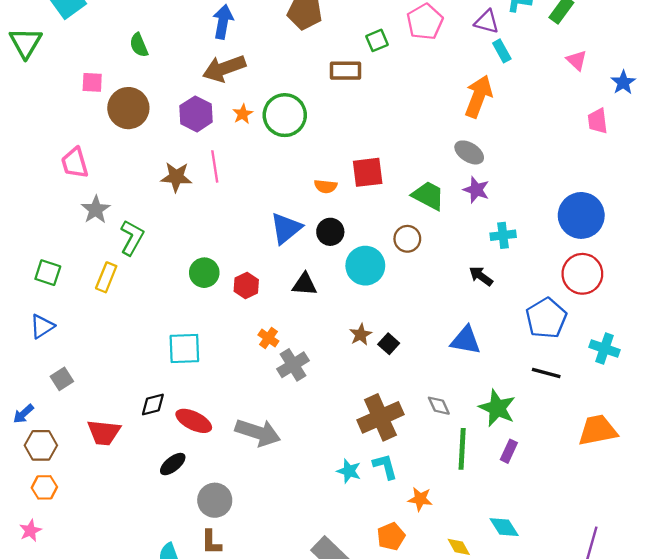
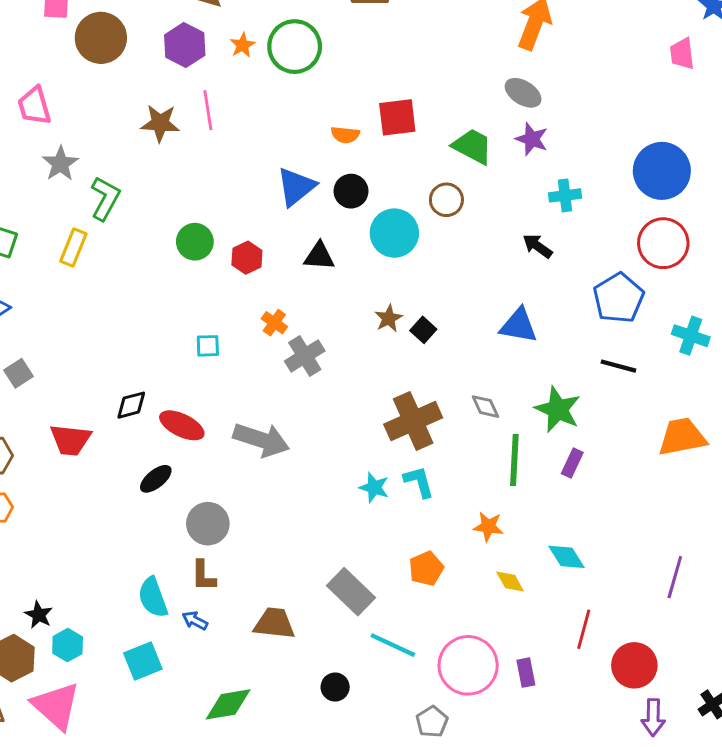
cyan square: (184, 348) -> (208, 346), moved, size x0.6
orange star: (420, 499) -> (488, 527), moved

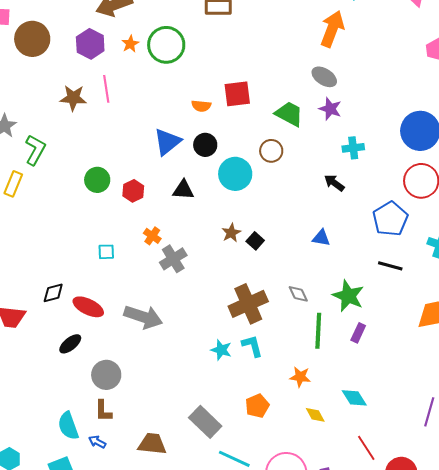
blue triangle: (519, 326) -> (321, 238), size x0.7
red line: (584, 629) -> (366, 448), turned -48

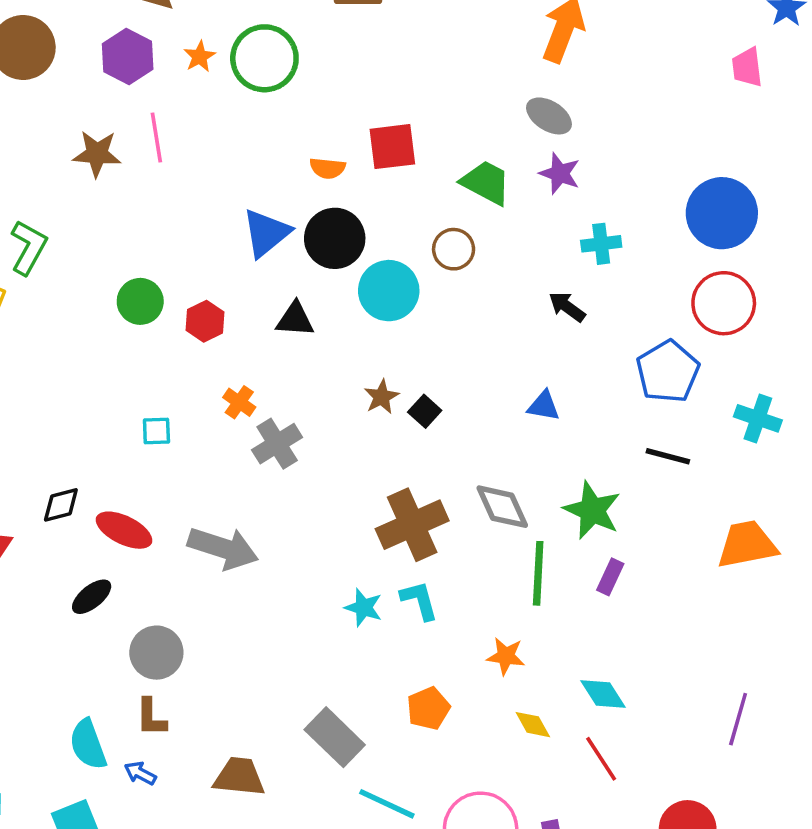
black circle: (205, 145) -> (335, 238), size x1.4
gray diamond: (298, 294) -> (502, 507), size x1.5
red line: (366, 448) -> (601, 759), moved

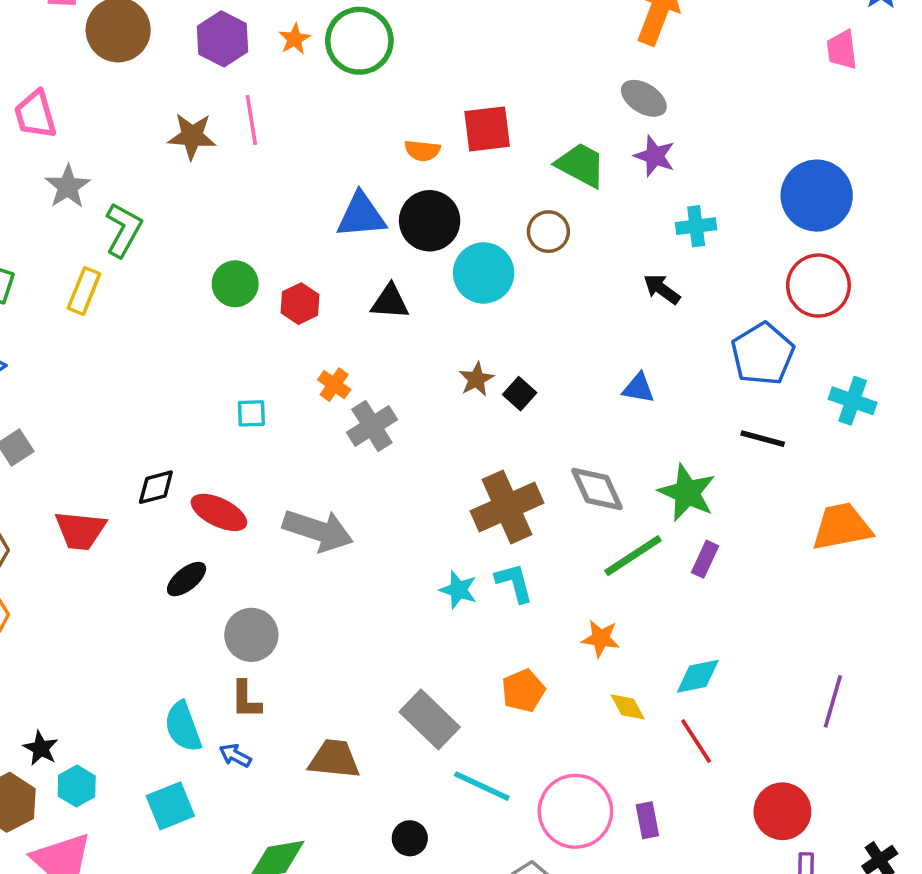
blue triangle: (266, 233) -> (361, 215), turned 34
green line: (538, 573) -> (633, 556), turned 54
cyan diamond: (603, 694) -> (698, 676), turned -69

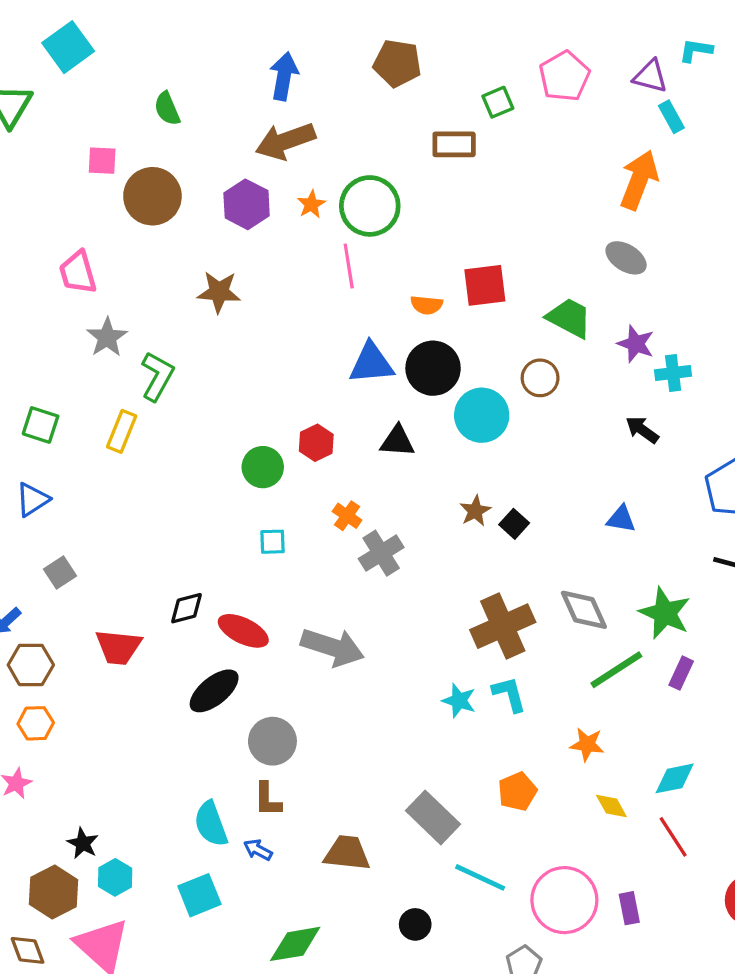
pink line: (251, 120) -> (349, 266), moved
purple star: (655, 156) -> (636, 344), moved
green circle: (235, 284) -> (263, 467), moved
black ellipse: (187, 579) -> (214, 691), size x1.4

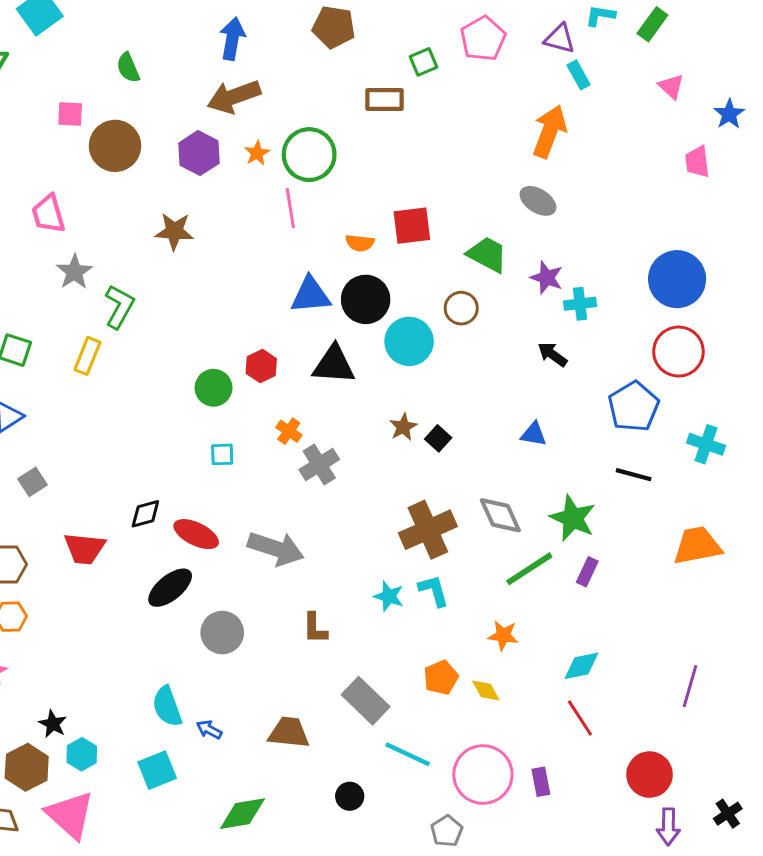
black triangle: (397, 441) -> (334, 365), size x1.4
brown L-shape: (268, 800) -> (315, 628), moved
yellow diamond: (611, 806) -> (486, 690), moved

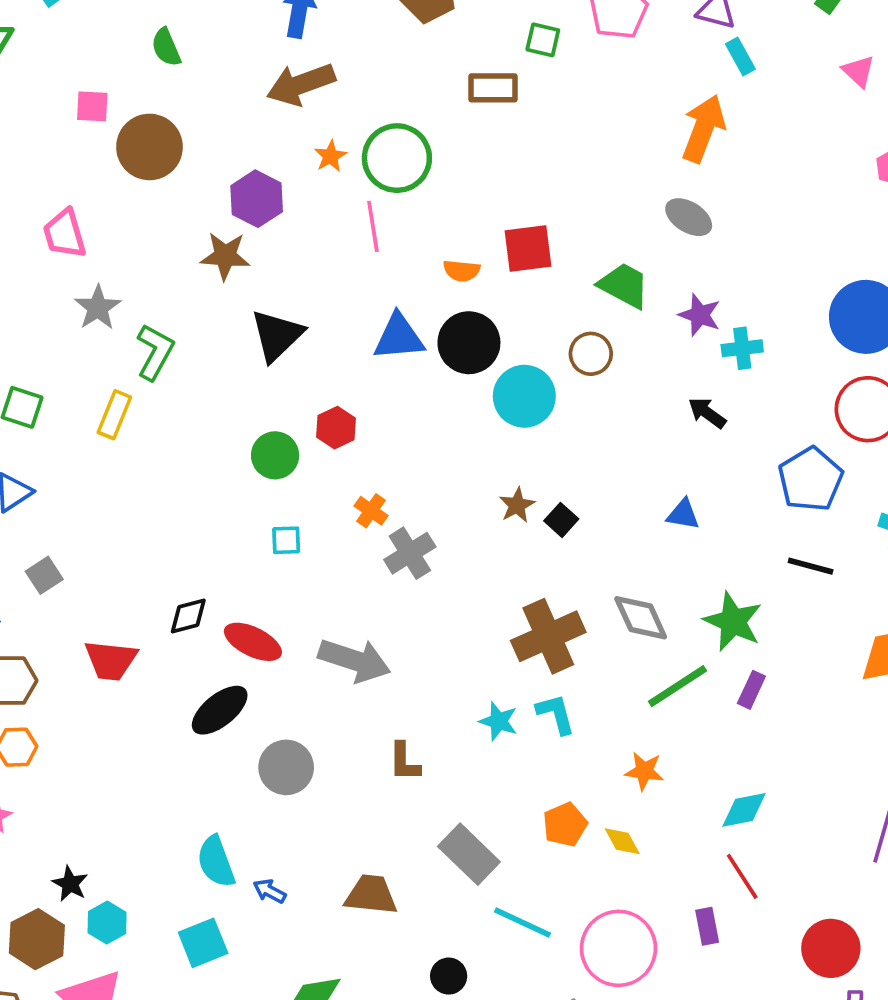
green square: (424, 62) -> (543, 40), turned 36
purple hexagon: (199, 153) -> (257, 199), moved
black triangle: (334, 365) -> (277, 335), moved, turned -48
purple rectangle: (541, 782) -> (707, 926), moved

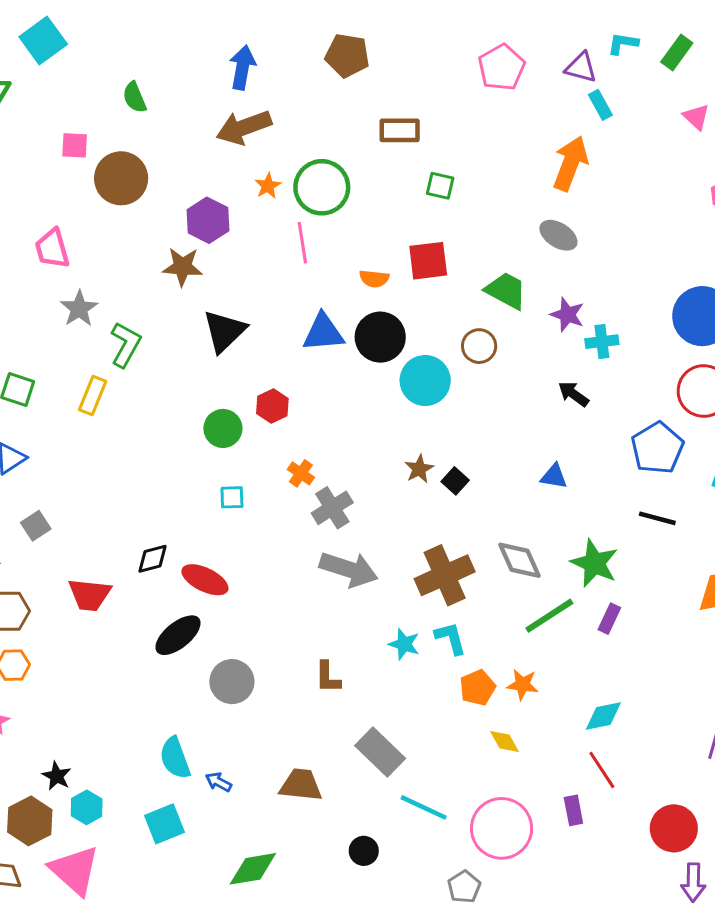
green square: (543, 40) -> (440, 186), moved
gray arrow: (354, 660) -> (349, 569), moved
orange pentagon: (565, 825) -> (478, 688), moved

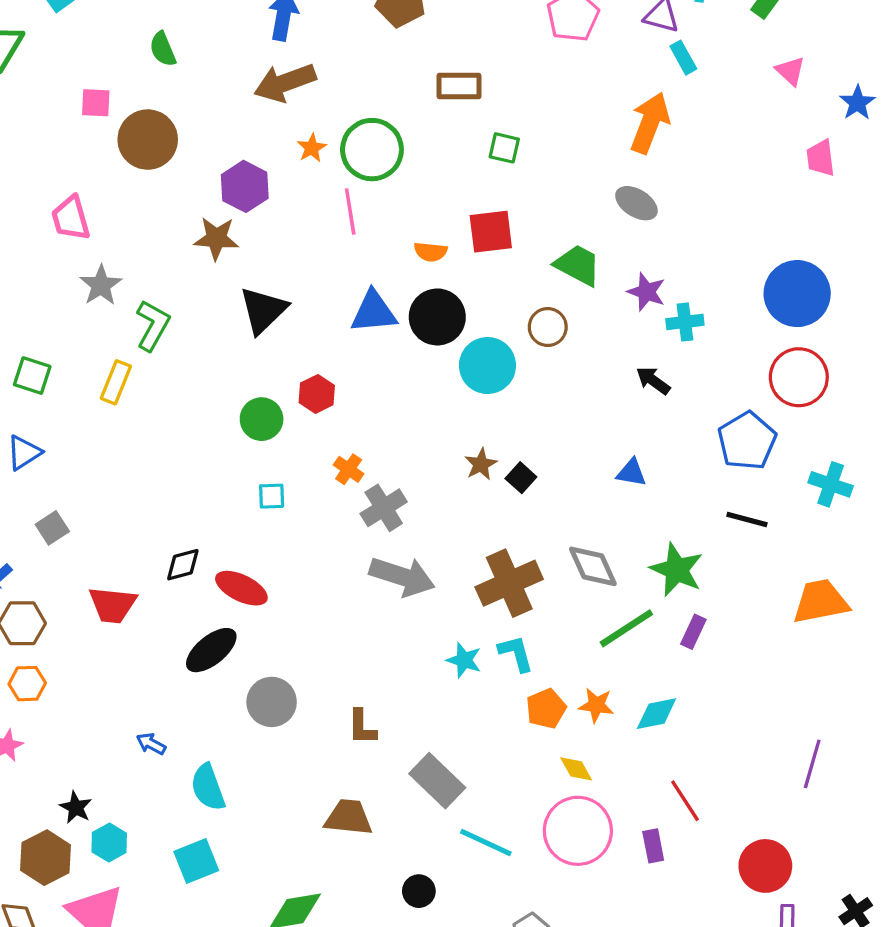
brown L-shape: (328, 677) -> (362, 727), moved
cyan diamond: (603, 716) -> (657, 714), moved
blue arrow: (218, 782) -> (151, 744), moved
pink circle: (502, 828) -> (578, 831), moved

